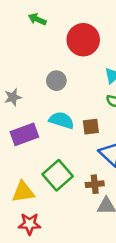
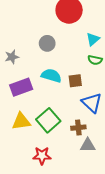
yellow triangle: (23, 192) -> (21, 121), moved
red star: (30, 224) -> (42, 156), moved

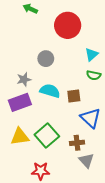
gray star: (12, 57) -> (24, 79), moved
gray triangle: (88, 145) -> (86, 161), turned 49

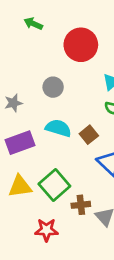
gray star: (24, 79) -> (13, 103), moved
brown square: (74, 96) -> (89, 135), turned -32
brown cross: (77, 143) -> (81, 205), moved

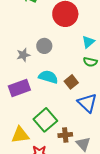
gray star: (13, 103) -> (23, 55), moved
yellow triangle: (20, 186) -> (20, 135), moved

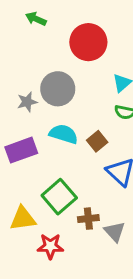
gray circle: (44, 46) -> (58, 89), size x1.5

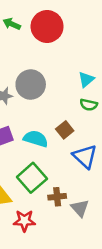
red circle: (88, 42) -> (47, 26), moved
cyan semicircle: (64, 134) -> (36, 139), moved

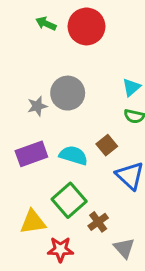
brown cross: (57, 197) -> (98, 222), turned -30
gray triangle: (80, 208) -> (124, 248), moved

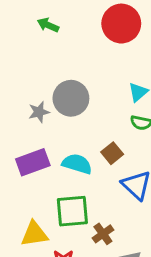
red circle: (86, 26) -> (121, 24), moved
green square: (69, 200) -> (72, 211), turned 36

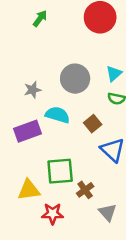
green arrow: (48, 25) -> (40, 19), turned 102
gray circle: (71, 98) -> (75, 79), moved
cyan semicircle: (77, 164) -> (58, 115), moved

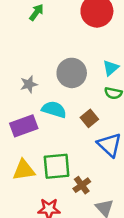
yellow triangle: (29, 190) -> (24, 170), moved

